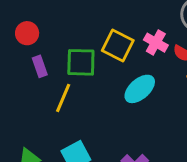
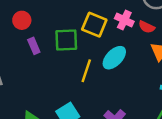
yellow line: (63, 98) -> (86, 71), moved

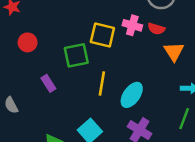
purple rectangle: (34, 46) -> (48, 83), moved
cyan ellipse: (114, 58) -> (132, 95), moved

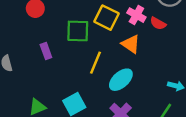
orange triangle: (174, 52) -> (131, 44), moved, turned -36

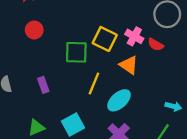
purple rectangle: (46, 51) -> (43, 85), moved

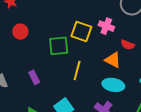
red semicircle: (156, 45) -> (128, 45), moved
orange triangle: (129, 65) -> (113, 60), moved
cyan ellipse: (119, 100) -> (113, 85), moved, turned 60

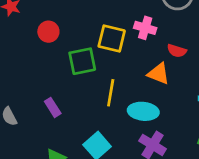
red circle: (20, 32) -> (48, 32), moved
cyan ellipse: (113, 85) -> (143, 111), moved

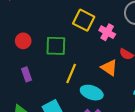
red circle: (48, 32) -> (23, 41), moved
yellow square: (112, 39) -> (84, 20), moved

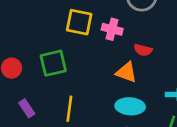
yellow line: (71, 74) -> (69, 109), moved
cyan ellipse: (92, 93) -> (130, 106), moved

